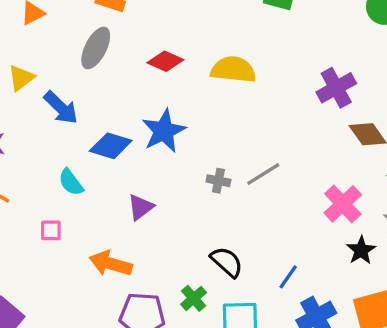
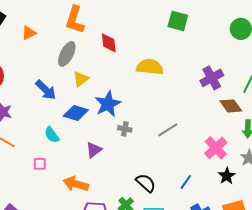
red diamond: (165, 61) -> (109, 43), moved, turned 60
yellow triangle: (21, 78) -> (81, 79), moved
gray cross: (218, 181) -> (125, 129), moved
blue line: (288, 277) -> (186, 182), moved

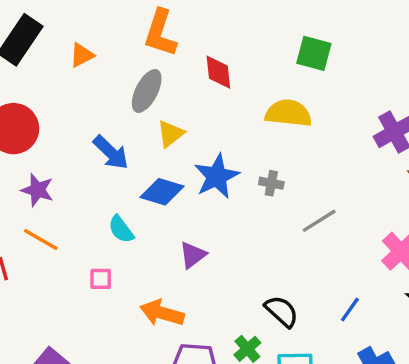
green square: (178, 21) -> (314, 53), moved
gray cross: (125, 129) -> (271, 183), moved

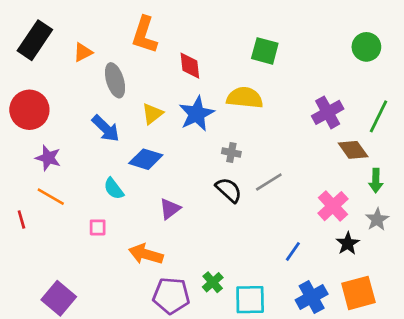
gray ellipse: (147, 91) -> (115, 80), moved, turned -44
blue star: (217, 176) -> (197, 114), moved
black semicircle: (282, 311) -> (229, 190), moved

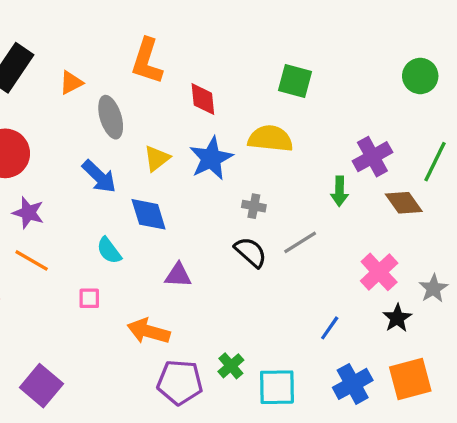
blue diamond: (146, 159) -> (149, 214), turned 56
green arrow: (376, 181) -> (340, 191), moved
purple triangle: (170, 209) -> (178, 275), turned 40

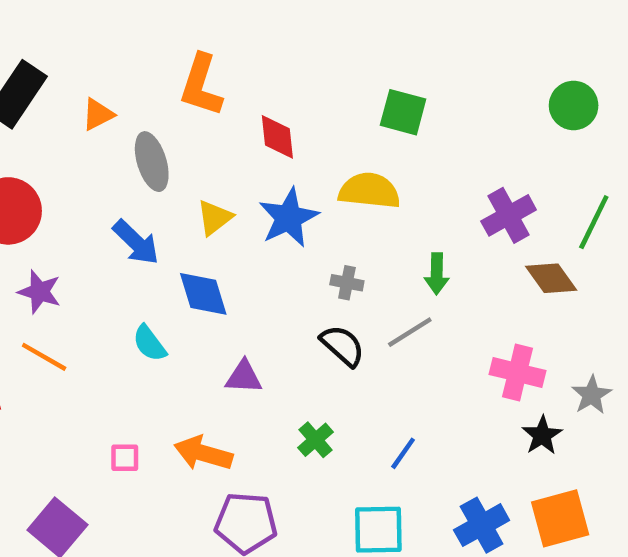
green arrow: (340, 191) -> (437, 274), moved
pink cross: (379, 272) -> (517, 373), turned -33
pink square: (89, 298) -> (125, 458), moved
blue line: (330, 328) -> (403, 453), moved
green cross: (231, 366) -> (316, 440), moved

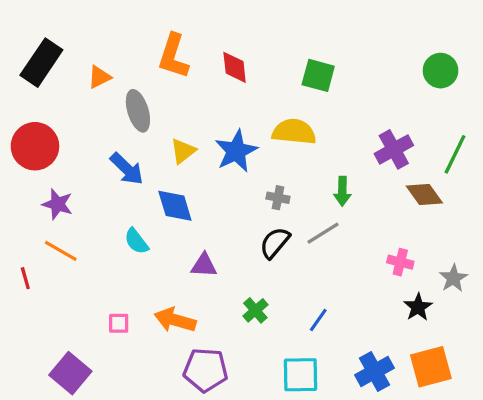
red diamond: (277, 137) -> (235, 67), moved
black semicircle: (342, 346) -> (275, 243), turned -92
pink cross: (517, 373) -> (400, 262), size x0.7

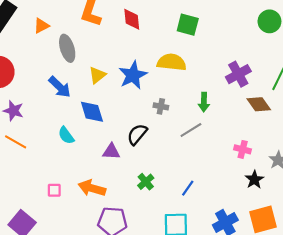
black semicircle: (275, 243) -> (137, 134), moved

